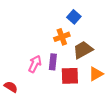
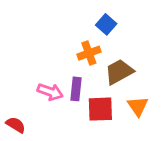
pink arrow: (35, 64) -> (50, 92), turned 84
orange triangle: (96, 74) -> (138, 106), turned -35

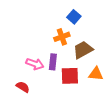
orange triangle: (138, 106) -> (96, 74), turned -49
red semicircle: (16, 125) -> (23, 87), moved

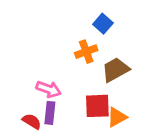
purple rectangle: (53, 62) -> (50, 113), moved
orange triangle: (96, 74) -> (117, 117), moved, turned -35

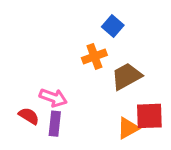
red square: (97, 106) -> (149, 116), moved
red semicircle: (32, 121) -> (29, 116), moved

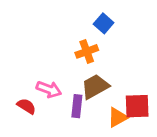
brown trapezoid: (126, 76) -> (95, 87), moved
purple rectangle: (55, 124) -> (77, 106), moved

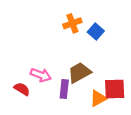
blue square: (104, 23) -> (96, 32), moved
orange cross: (87, 51) -> (72, 23), moved

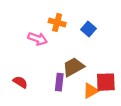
orange cross: (72, 23) -> (57, 22), moved, turned 35
pink arrow: (41, 75) -> (38, 39), moved

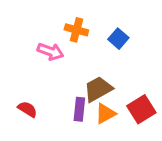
red square: (106, 82) -> (141, 109), turned -30
orange triangle: (91, 91) -> (105, 114), moved

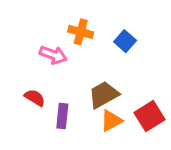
red semicircle: (27, 109) -> (35, 98), moved
purple rectangle: (79, 109) -> (62, 116), moved

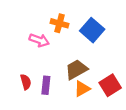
blue square: (125, 41) -> (92, 30), size x1.5
red semicircle: (35, 98) -> (26, 82), moved, turned 42

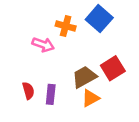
blue square: (92, 30) -> (99, 19), moved
red square: (110, 85) -> (113, 68), moved

